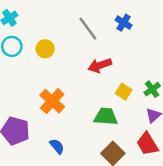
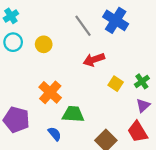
blue cross: (124, 23) -> (116, 20), size x1.6
green trapezoid: (106, 117) -> (73, 114), moved

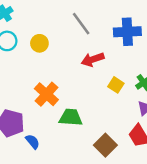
blue cross: (116, 20) -> (127, 32), moved, turned -35
blue semicircle: (55, 134) -> (33, 142), moved

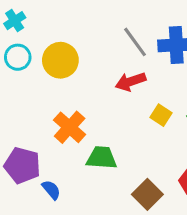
gray line: (81, 24) -> (135, 42), moved
yellow circle: (39, 43) -> (60, 60), size x1.5

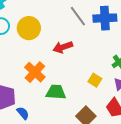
red arrow: (131, 82) -> (63, 47), moved
yellow square: (161, 115) -> (95, 80), moved

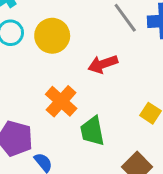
green trapezoid: (56, 92) -> (92, 131), turned -105

